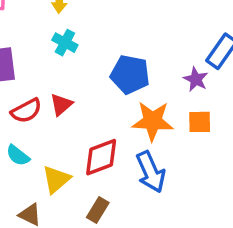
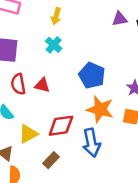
red triangle: (61, 105) -> (42, 85), turned 42
red semicircle: (26, 111) -> (18, 84), turned 95

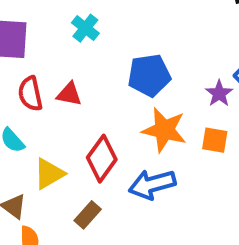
blue pentagon: (92, 75) -> (149, 75), turned -30
red diamond: (61, 126) -> (102, 159), turned -44
blue arrow: (91, 143) -> (152, 184), turned 88

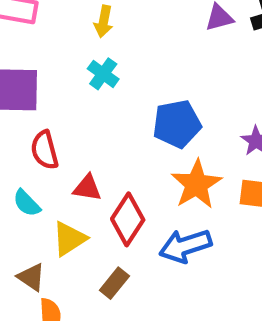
red triangle: (69, 94) -> (87, 188), moved
orange star: (164, 130) -> (196, 184), turned 30

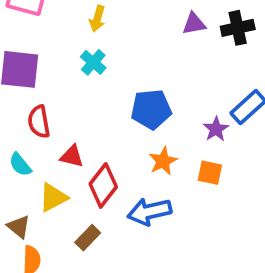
orange star: (196, 184) -> (163, 161), size x0.7

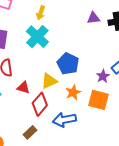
cyan cross: (93, 62) -> (37, 37), size x1.6
blue pentagon: (151, 109) -> (68, 64), turned 30
orange square: (210, 173) -> (99, 100), size x1.5
yellow triangle: (53, 197) -> (49, 81), moved

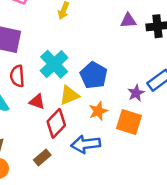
cyan cross: (37, 37) -> (54, 64), moved

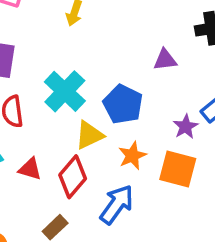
purple triangle: (128, 21) -> (165, 60), moved
red triangle: (37, 102) -> (30, 169), moved
blue arrow: (86, 144) -> (117, 204), turned 136

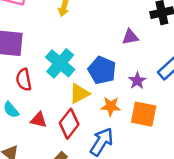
purple star: (186, 127) -> (137, 81), moved
orange star: (132, 156) -> (111, 106), turned 30

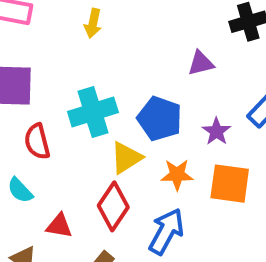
cyan cross: (60, 63) -> (93, 112), turned 36
red triangle: (39, 120) -> (59, 226), moved

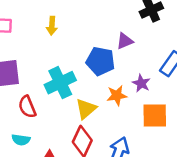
blue pentagon: (160, 119) -> (100, 61), moved
orange star: (177, 175) -> (117, 95), moved
cyan semicircle: (20, 190) -> (21, 140), turned -30

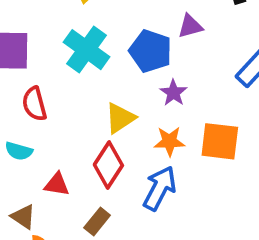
cyan cross: (60, 83) -> (87, 50), moved, turned -36
purple star: (141, 83) -> (173, 93), moved
orange star: (117, 95) -> (169, 141), moved

